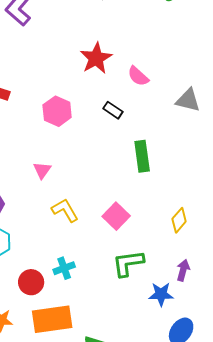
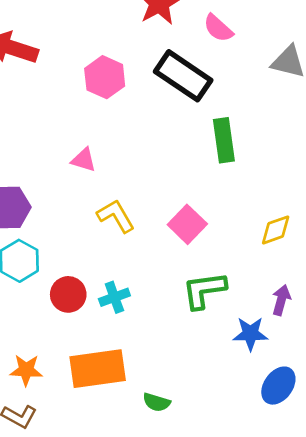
black rectangle: (113, 110) -> (183, 76), size x2.0
pink triangle: (42, 170) -> (84, 160), turned -48
yellow diamond: (179, 220) -> (276, 230), turned 30
red circle: (31, 282) -> (68, 294), moved

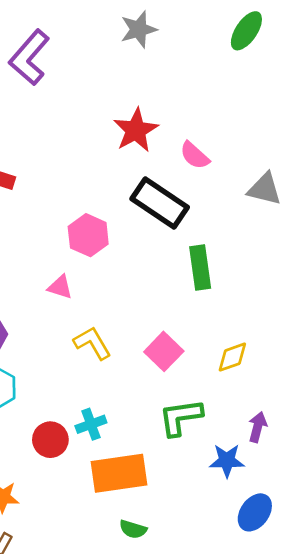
pink hexagon: (105, 77) -> (88, 235), moved
yellow diamond: (276, 230) -> (232, 357), moved
red circle: (68, 294) -> (50, 440), moved
orange rectangle: (98, 369) -> (119, 473), moved

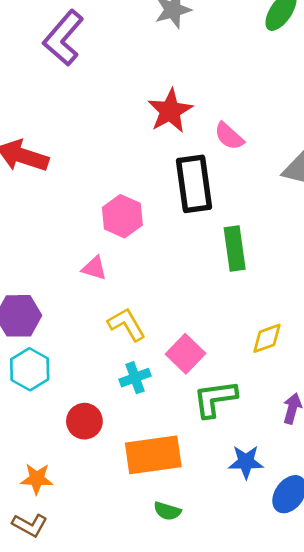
black rectangle: (160, 203) -> (194, 184), turned 48
pink square: (164, 351) -> (186, 354), moved
cyan cross: (91, 424) -> (135, 378), moved
blue star: (227, 461) -> (246, 462), moved

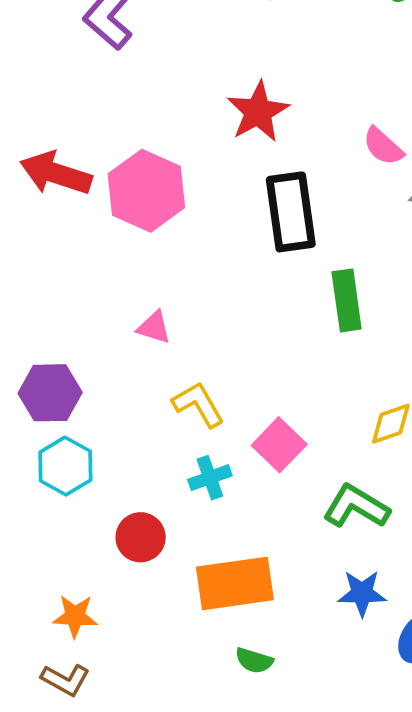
pink semicircle: (229, 136) -> (383, 146), moved
pink hexagon: (122, 216) -> (146, 191), moved, size x1.4
green L-shape: (215, 399) -> (356, 506), moved, turned 39

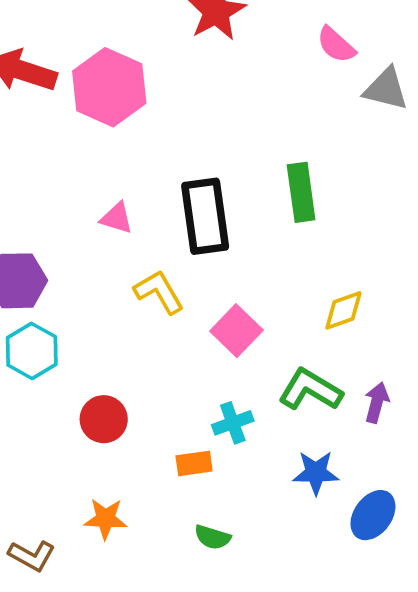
black rectangle: (291, 212) -> (205, 216), moved
cyan cross: (210, 478) -> (233, 423), moved
orange rectangle: (235, 583) -> (194, 463), size x0.5
orange star: (75, 616) -> (106, 519), moved

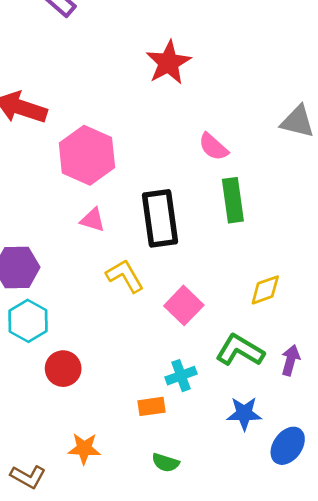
pink semicircle: (336, 45) -> (213, 147), moved
pink hexagon: (109, 87) -> (87, 155), moved
red circle: (104, 419) -> (63, 369), moved

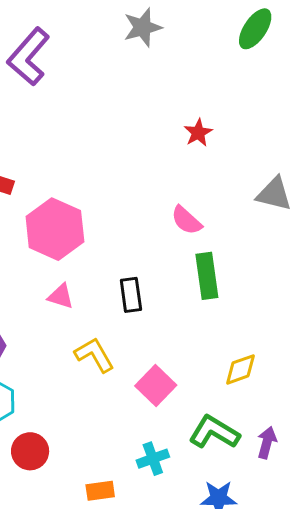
red star: (168, 63) -> (198, 133), moved, size x0.6
black rectangle: (160, 218) -> (131, 295), size x0.6
orange rectangle: (152, 406) -> (100, 491), moved

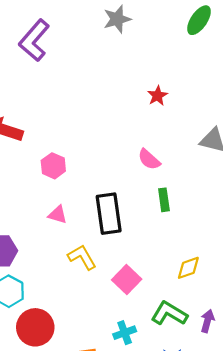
pink hexagon: (55, 229) -> (53, 166), size x0.6
green rectangle: (207, 276) -> (164, 200), size x0.7
black rectangle: (131, 295) -> (109, 214), size x1.6
red circle: (30, 451) -> (35, 327), size x1.4

